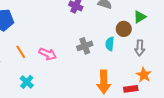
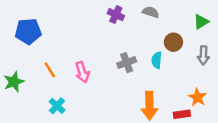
green triangle: (140, 17) -> (201, 22), moved
gray arrow: (140, 48) -> (203, 55), moved
pink arrow: (48, 54) -> (82, 72), turned 48

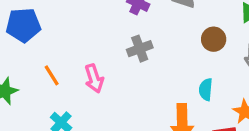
cyan semicircle: (157, 60) -> (206, 89), moved
gray cross: (127, 63) -> (140, 49), moved

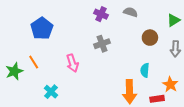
blue pentagon: (23, 25) -> (42, 28), moved, turned -30
orange line: (52, 75) -> (34, 62), moved

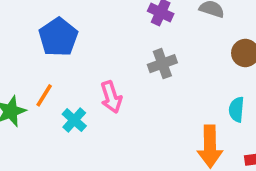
orange line: (34, 62) -> (44, 95), turned 64
cyan cross: (51, 92) -> (74, 120), moved

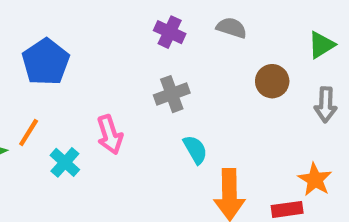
cyan semicircle: (236, 109) -> (195, 150), moved, turned 145

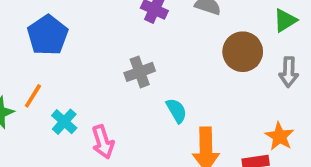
brown circle: (272, 81) -> (243, 52), size x1.4
gray cross: (172, 94) -> (140, 72), moved
pink arrow: (110, 135) -> (103, 142), moved

